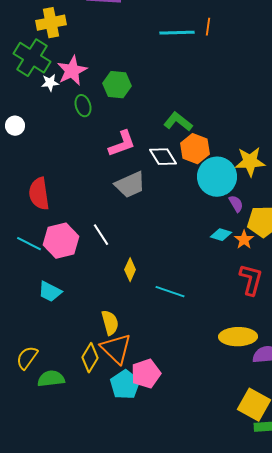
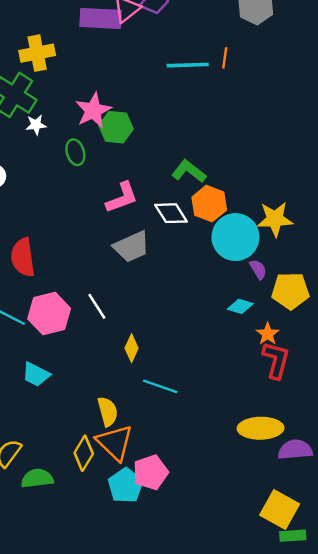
pink star: (72, 71) -> (93, 110), moved
orange star: (244, 240) -> (268, 334), moved
cyan line: (170, 292) -> (160, 386), moved

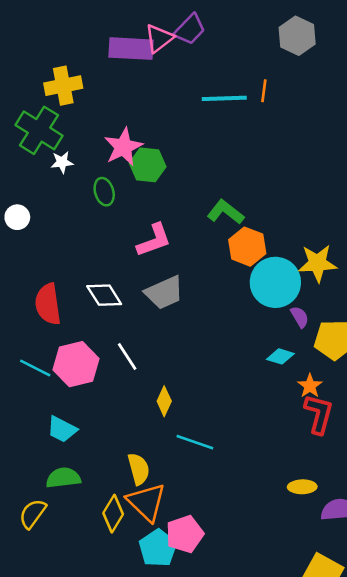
white diamond: (171, 213) -> (104, 295), moved
yellow ellipse: (261, 428) -> (302, 487), size x0.6
green semicircle: (37, 478) -> (63, 478), moved

